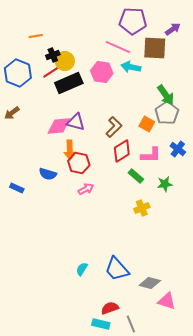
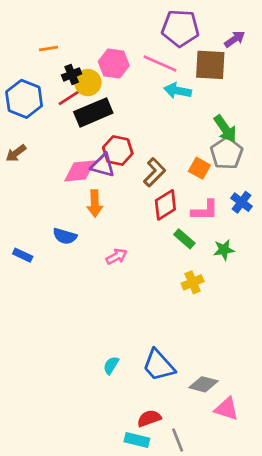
pink hexagon: (102, 72) -> (114, 64), moved
red hexagon: (79, 163) -> (118, 151), moved

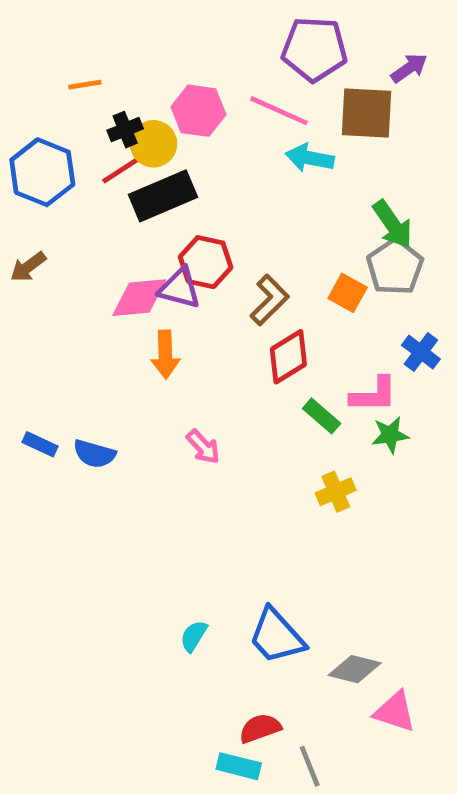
pink L-shape: (205, 210) -> (374, 395), moved
blue semicircle: (65, 236) -> (94, 454), moved
pink arrow: (116, 257) -> (203, 447), turned 75

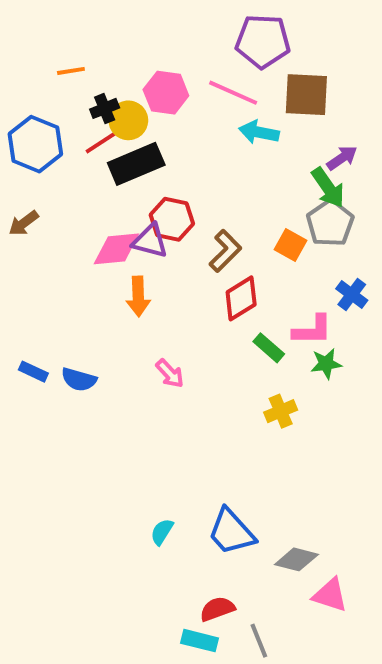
purple arrow: (409, 68) -> (342, 158), moved

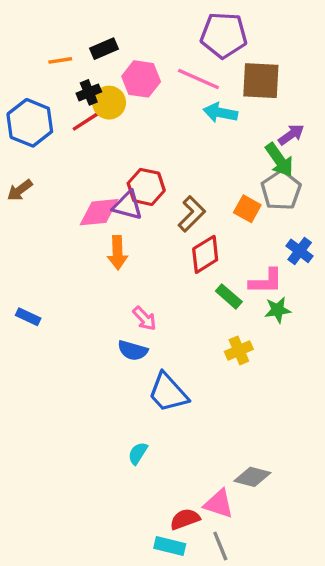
black rectangle: (136, 164) -> (104, 49), moved, size x0.6
blue semicircle: (79, 379) -> (133, 350), moved
blue trapezoid: (231, 532) -> (168, 393), moved
pink triangle: (330, 595) -> (219, 504), moved

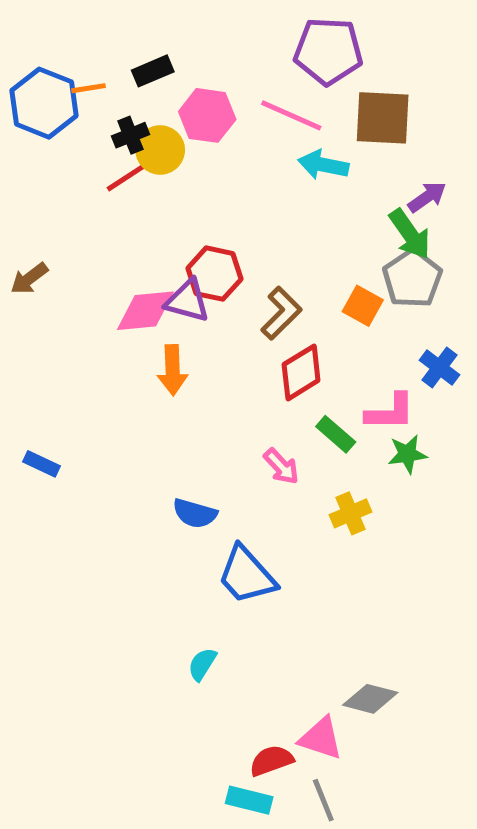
blue hexagon: (30, 123) -> (44, 103), moved
pink arrow: (144, 318) -> (281, 466), moved

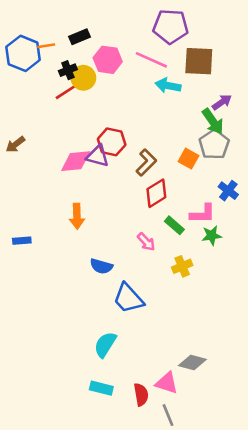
orange arrow: (173, 370) -> (77, 216), moved
blue rectangle: (42, 464) -> (22, 241), turned -30
cyan semicircle: (202, 664) -> (105, 345), size x1.5
red semicircle: (271, 761) -> (141, 395), turned 100
cyan rectangle: (249, 800) -> (101, 388), moved

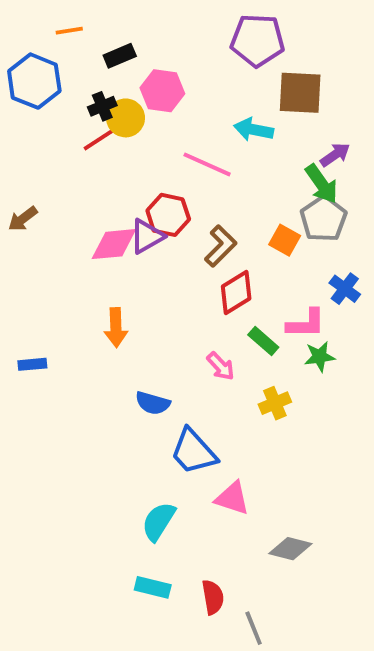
orange line: (46, 46) -> (69, 31), moved
pink line: (151, 60) -> (207, 164), moved
purple triangle: (97, 156) -> (147, 236), turned -45
pink triangle: (167, 383) -> (232, 498), moved

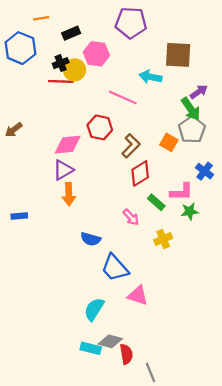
purple pentagon: (257, 40) -> (131, 23), moved
red line: (102, 137) -> (61, 81), turned 35
purple triangle: (147, 236) -> (63, 170), moved
gray diamond: (290, 549) -> (110, 341), moved

